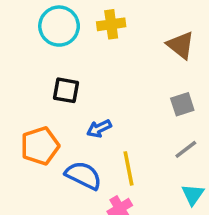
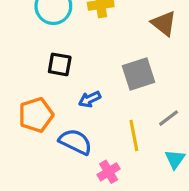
gray square: (182, 104) -> (139, 74), moved, size x1.5
yellow line: (128, 168) -> (134, 135), moved

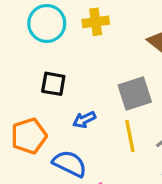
yellow line: (134, 135) -> (130, 136), moved

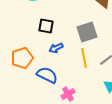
black square: (53, 84) -> (46, 26), moved

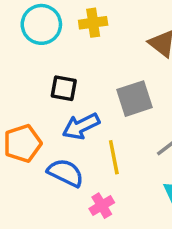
blue arrow: (56, 48) -> (81, 126), size x1.5
yellow line: (84, 58) -> (114, 157), moved

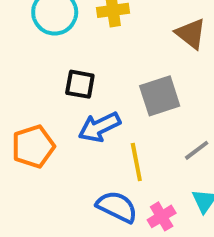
blue semicircle: (66, 173) -> (117, 207), moved
pink cross: (102, 206) -> (162, 216), moved

